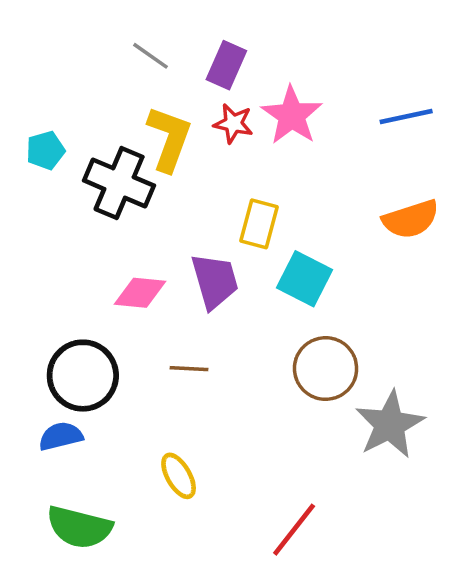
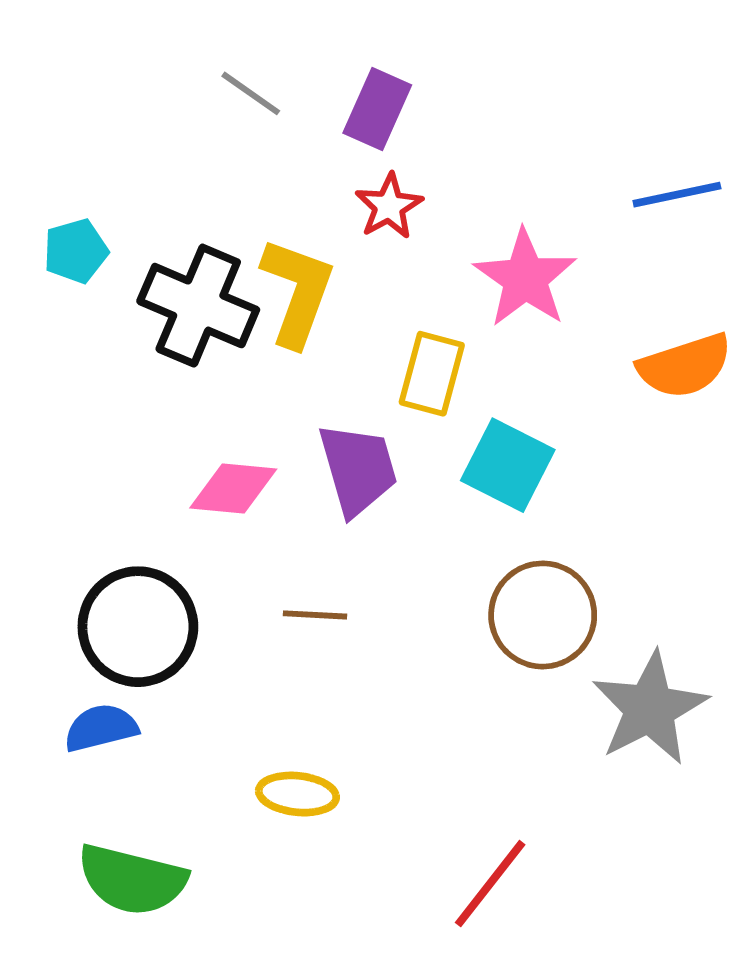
pink star: (292, 115) -> (525, 278), moved
red star: (233, 123) -> (389, 206), turned 30
yellow L-shape: (169, 139) -> (297, 292), moved
yellow ellipse: (179, 476) -> (297, 794), turned -54

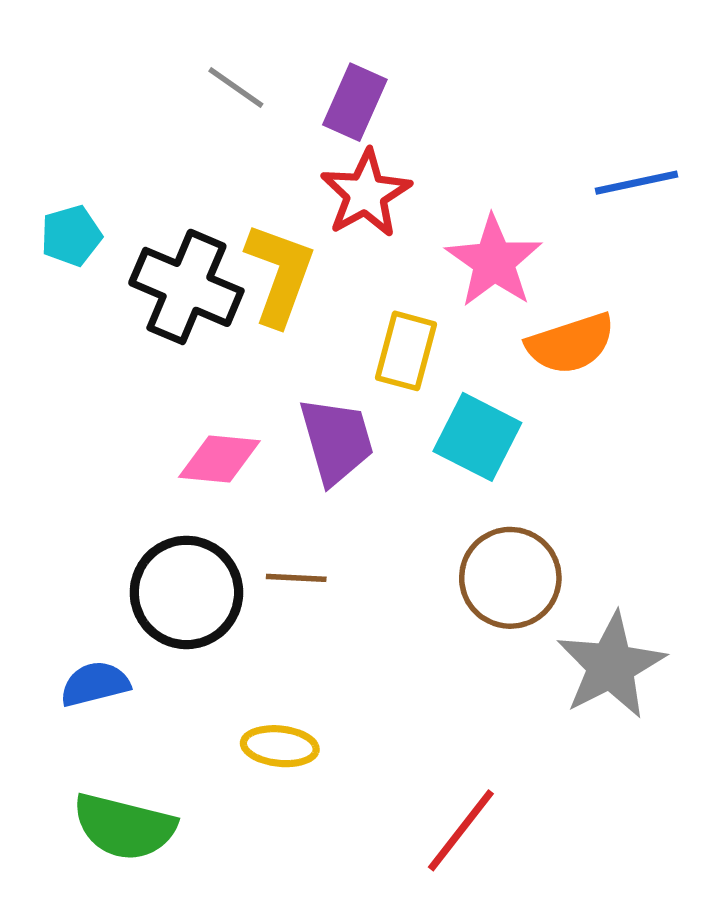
red star: (389, 206) -> (366, 194), size x1.4
orange semicircle: (685, 366) -> (571, 344), moved
black circle: (138, 627) -> (186, 592), moved

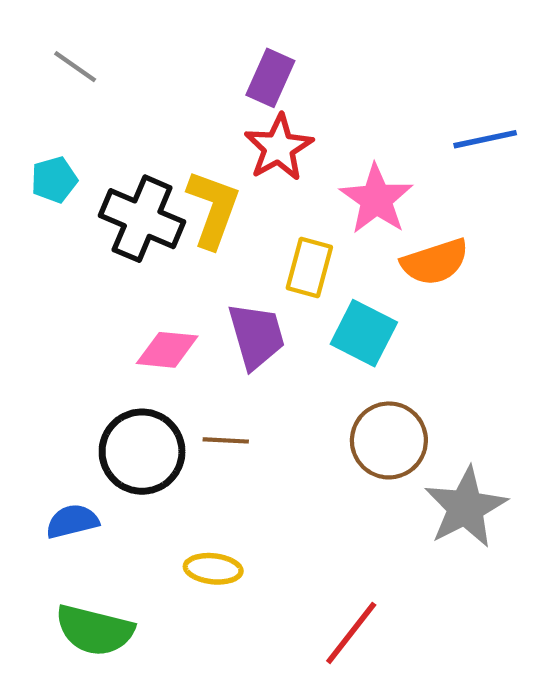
gray line: (236, 87) -> (75, 67), moved

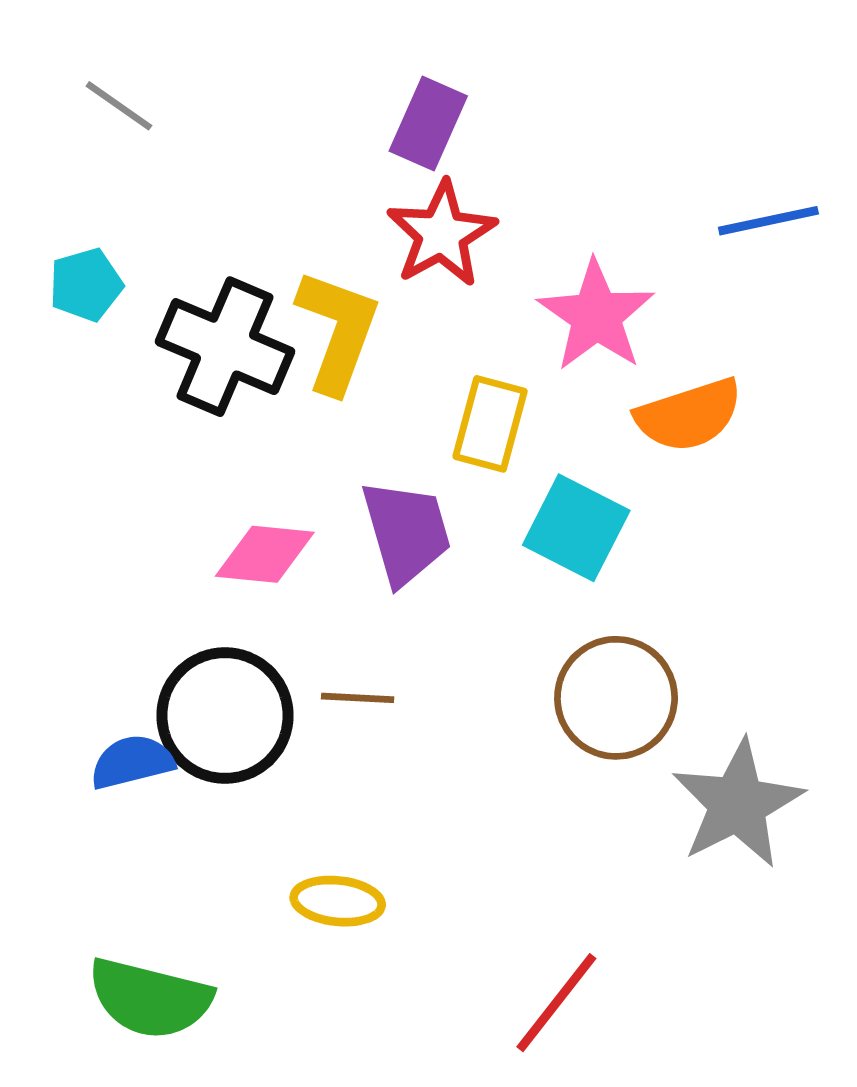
blue semicircle: (72, 521) -> (132, 762), moved

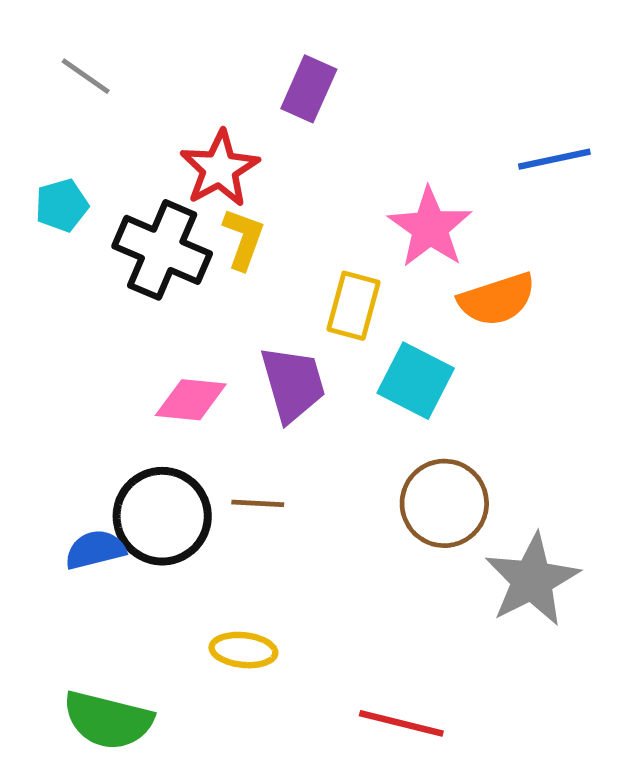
red star: (441, 234) -> (220, 169), moved
yellow L-shape: (338, 331) -> (243, 239), size x0.7
red line: (556, 1003) -> (401, 723), turned 66

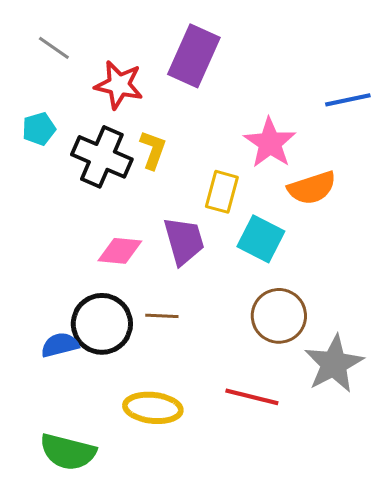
purple rectangle: (309, 89) -> (194, 56), size x1.5
red star: (220, 169) -> (119, 85), moved, turned -30
yellow ellipse: (243, 650) -> (153, 408), size x1.4
red line: (401, 723) -> (252, 397), moved

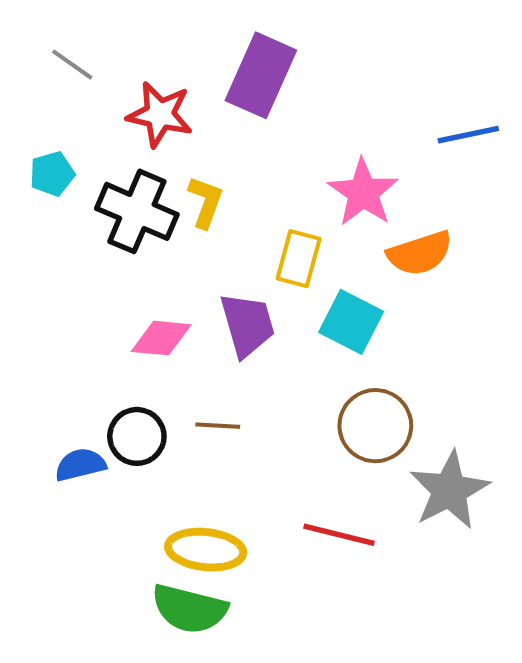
black circle: (102, 324) -> (137, 436), size x0.7
green semicircle: (68, 452) -> (189, 609), moved

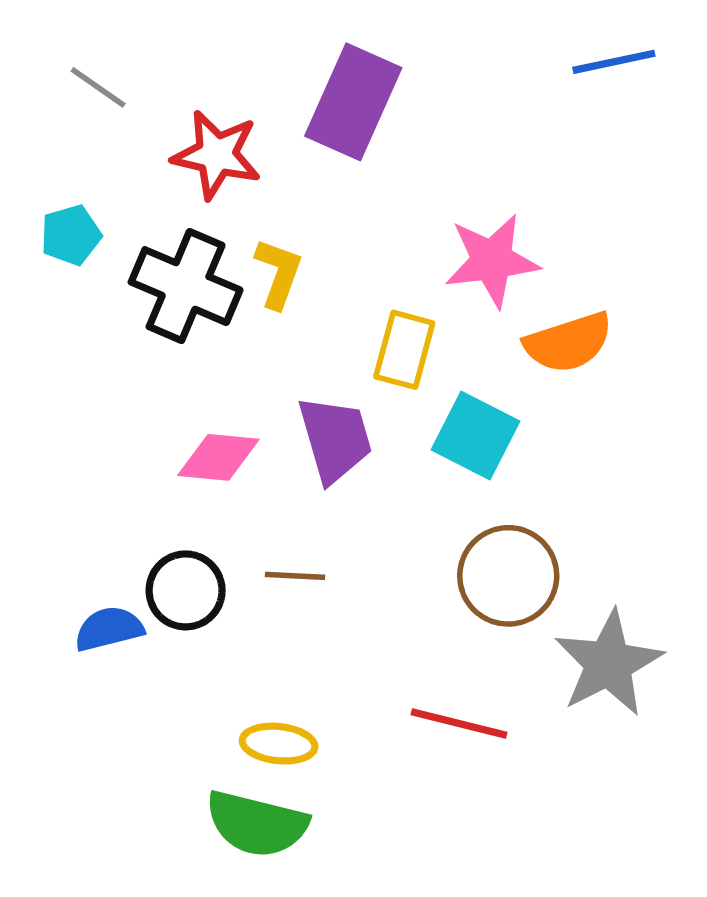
blue line: (468, 135) -> (614, 62), moved
pink star: (363, 193) -> (492, 260), turned 30
yellow ellipse: (206, 550) -> (279, 744), size x0.7

